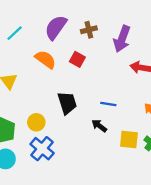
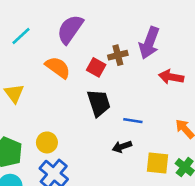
brown cross: (89, 30) -> (118, 55), moved
black trapezoid: (67, 103) -> (99, 103), moved
black arrow: (99, 126) -> (122, 147), turned -56

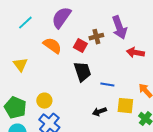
purple arrow: (149, 43) -> (119, 28), turned -40
black arrow: (122, 147) -> (99, 112), moved
yellow square: (157, 163) -> (125, 106), moved

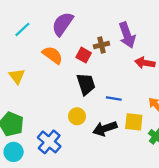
yellow circle: (44, 101) -> (77, 116), moved
black arrow: (99, 112) -> (105, 129), size x1.5

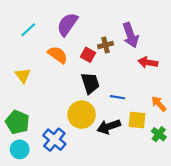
yellow circle: (77, 116) -> (82, 115), size x1.6

